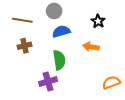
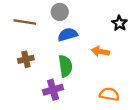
black star: (98, 21) -> (119, 23), moved
brown cross: (24, 46) -> (26, 59), moved
orange semicircle: (111, 83) -> (109, 94), moved, turned 30

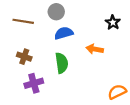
brown cross: (26, 59) -> (24, 57), turned 32
purple cross: (53, 90) -> (34, 83), moved
orange semicircle: (109, 94) -> (117, 92), moved, turned -36

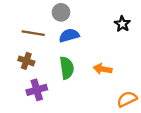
brown line: (23, 21) -> (33, 33), moved
orange arrow: (95, 49) -> (103, 69), moved

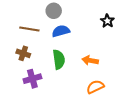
orange semicircle: (127, 99) -> (95, 87), moved

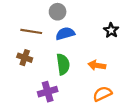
black star: (107, 21) -> (111, 30), moved
purple cross: (32, 79) -> (48, 92), moved

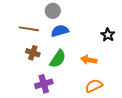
black star: (111, 30) -> (108, 35), moved
brown cross: (25, 58) -> (33, 53), moved
green semicircle: (63, 64) -> (58, 59), turned 42

